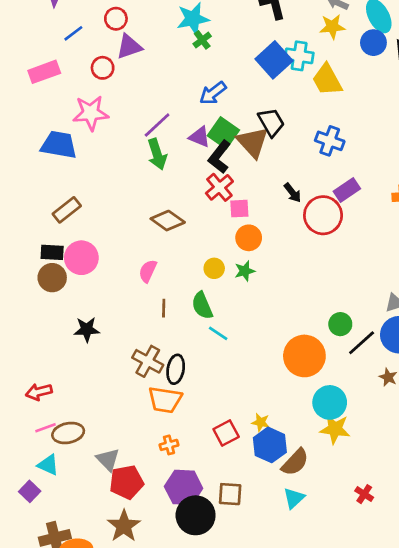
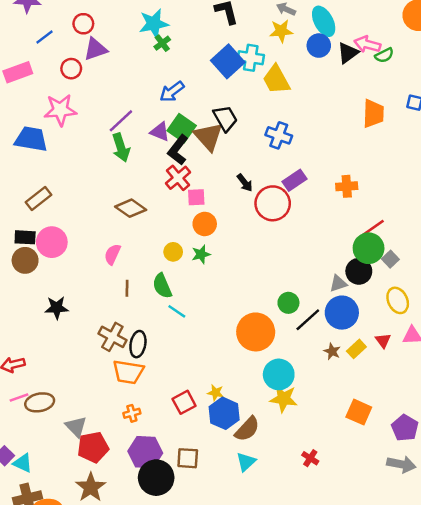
cyan triangle: (48, 465) -> (23, 463), moved

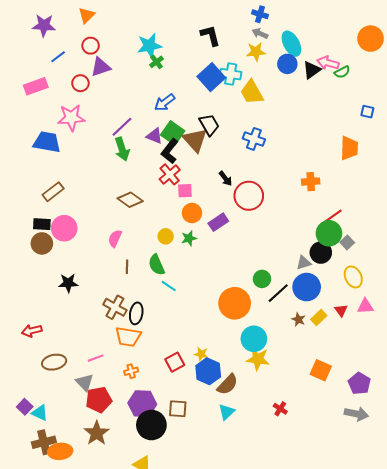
orange trapezoid: (373, 114) -> (349, 148), moved
purple rectangle: (294, 180) -> (218, 222), moved
pink line: (19, 398) -> (96, 358), moved

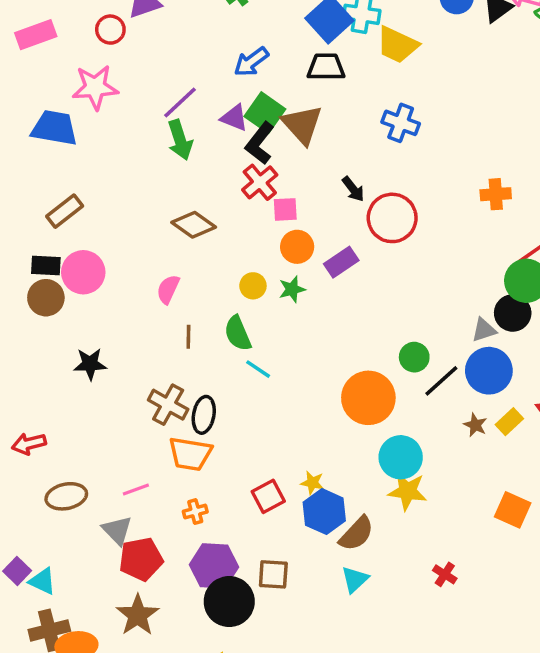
yellow trapezoid: (252, 92) -> (397, 45), turned -36
black trapezoid: (209, 125) -> (326, 67), moved, turned -60

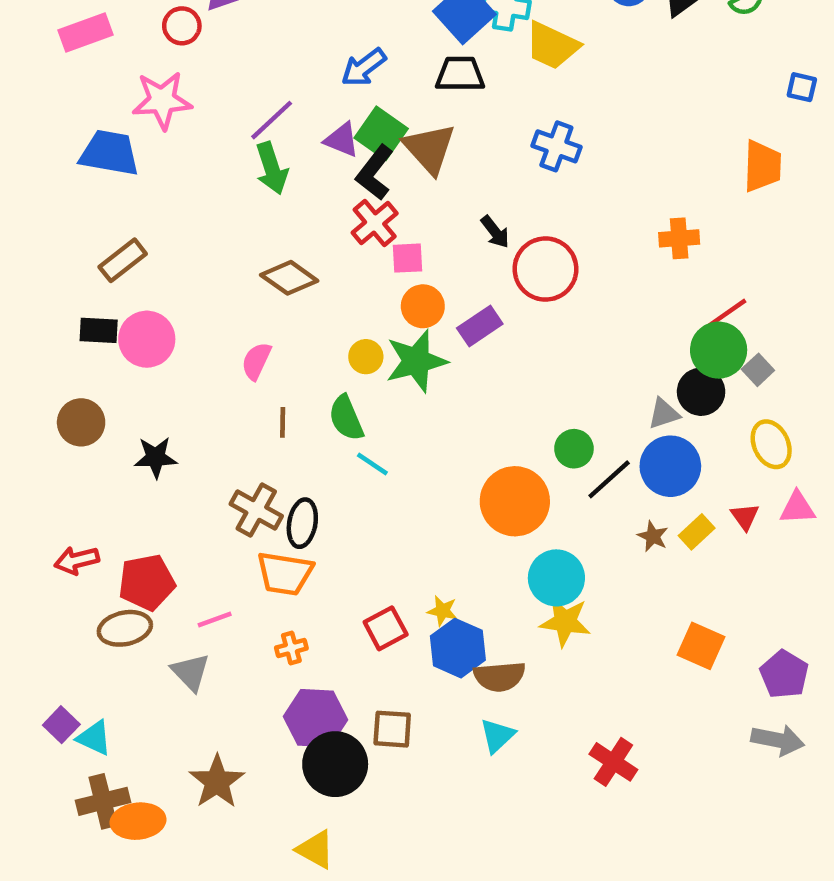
green star: (292, 289) -> (416, 361), size x1.8
brown circle: (46, 298) -> (81, 422), moved
brown semicircle: (357, 534) -> (499, 677), turned 42
red pentagon: (141, 559) -> (147, 582), moved
red cross: (445, 574) -> (613, 762), moved, size x1.5

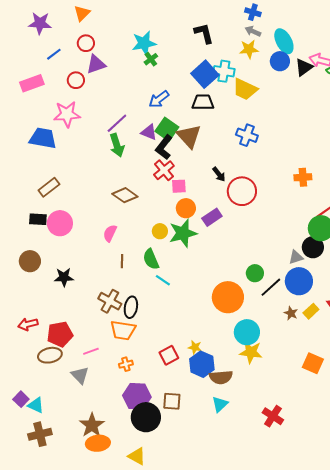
orange ellipse: (138, 821) -> (98, 443), moved

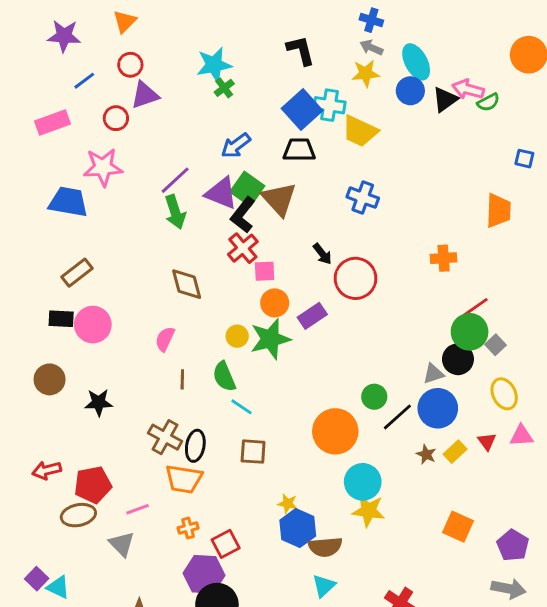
purple triangle: (149, 132) -> (221, 193), size x1.4
brown diamond: (125, 195) -> (187, 284), turned 40
red square: (169, 355) -> (226, 544), moved
brown square: (172, 401) -> (253, 452), moved

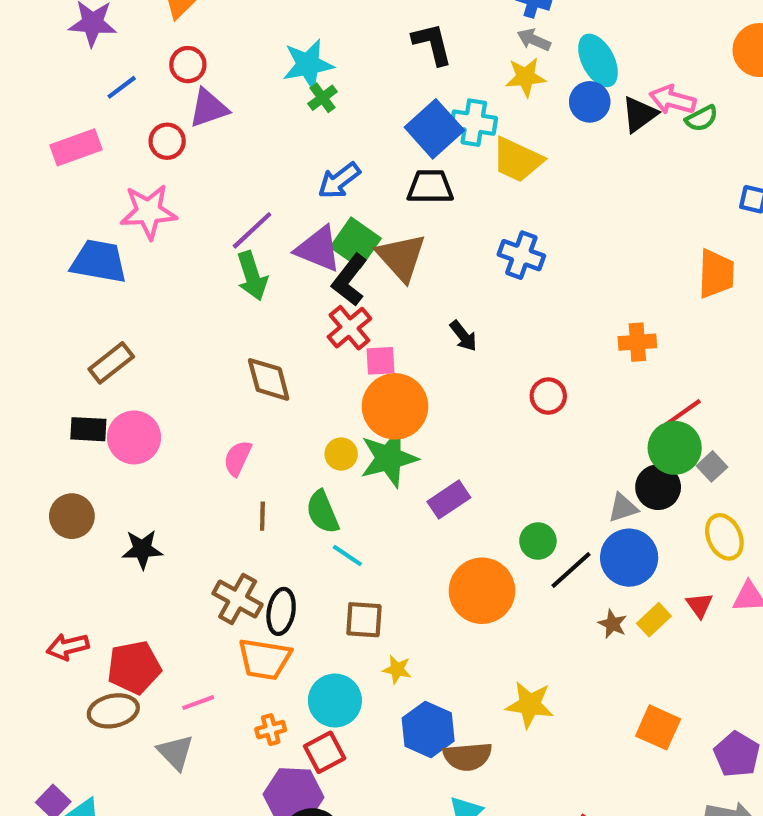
red circle: (356, 278) -> (548, 396), moved, size x0.6
orange circle: (275, 303) -> (395, 406), size x1.6
purple rectangle: (312, 316) -> (449, 500), moved
cyan circle: (363, 482) -> (335, 701), moved
yellow star: (288, 504) -> (397, 669), moved

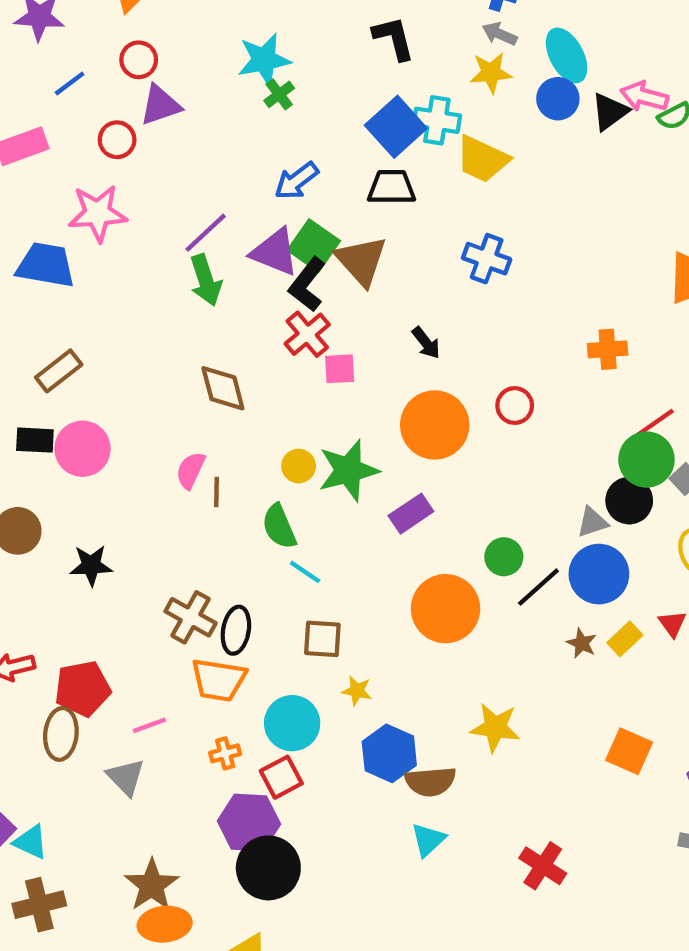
orange circle: (395, 406) -> (435, 425), moved
brown line: (262, 516) -> (216, 492), moved
brown ellipse: (113, 711) -> (61, 734), turned -72

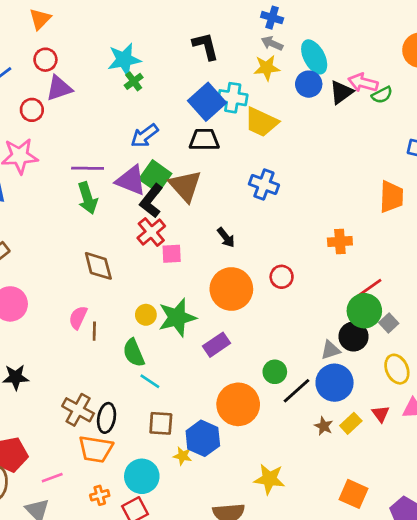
purple line: (206, 233) -> (88, 168), turned 44
blue hexagon: (389, 753) -> (203, 438), moved

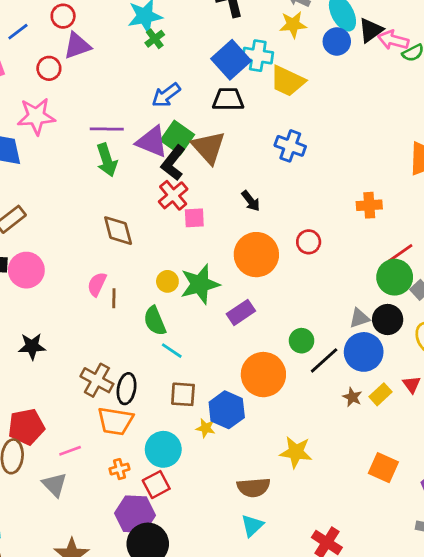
black triangle: (341, 92) -> (371, 30), moved
black circle: (354, 336) -> (388, 319), moved

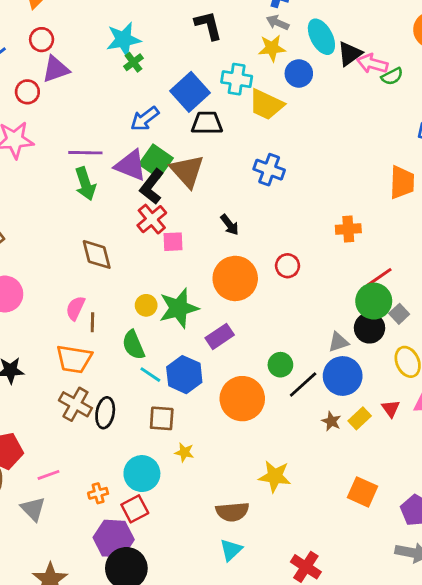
blue circle: (337, 42) -> (299, 73), moved
blue square: (231, 60) -> (190, 92), moved
black circle: (388, 319) -> (369, 328), moved
blue hexagon: (227, 410) -> (184, 375), moved
orange trapezoid: (115, 421) -> (74, 359), moved

